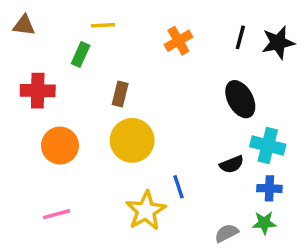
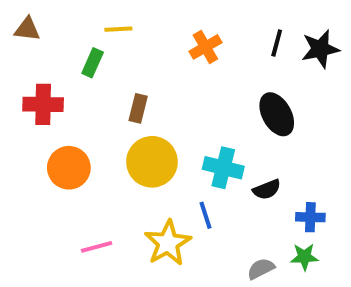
cyan cross: (268, 146) -> (223, 168), moved
pink line: (57, 214) -> (97, 247), moved

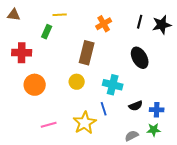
brown rectangle: (138, 108) -> (87, 53), moved, size x1.6
yellow circle: (152, 162) -> (77, 82), size x0.6
black semicircle: (267, 190) -> (136, 106), moved

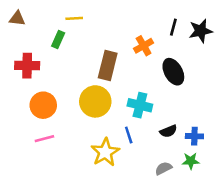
orange cross: (104, 24) -> (144, 46), moved
yellow circle: (77, 82) -> (95, 101), size x1.6
pink line: (49, 125) -> (44, 139), moved

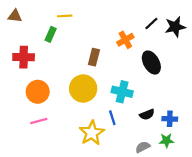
black line: (173, 27) -> (151, 24), turned 32
brown rectangle: (108, 66) -> (94, 57), size x0.7

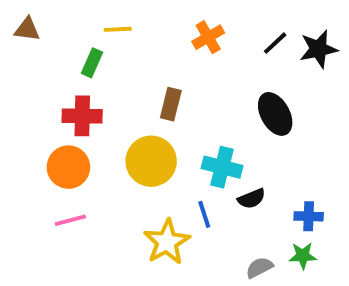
orange cross: (125, 40) -> (208, 37), moved
red cross: (24, 57) -> (82, 116), moved
black semicircle: (147, 114) -> (252, 199), moved

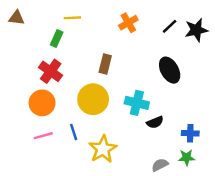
red cross: (82, 116) -> (51, 71), turned 35
blue line: (204, 214) -> (74, 132), moved

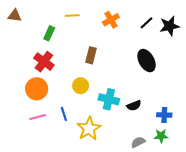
yellow line: (72, 18) -> (72, 16), moved
yellow circle: (93, 99) -> (81, 86), size x0.6
cyan cross: (137, 103) -> (109, 99), moved

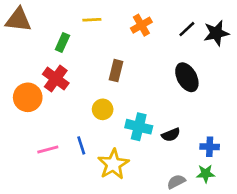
brown triangle: (15, 16) -> (18, 20), size x1.5
orange circle: (37, 89) -> (28, 97), moved

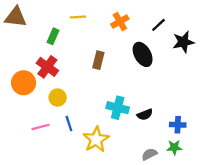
black star: (216, 33) -> (183, 42), moved
black ellipse: (187, 77) -> (143, 54), moved
yellow circle: (103, 109) -> (58, 98), moved

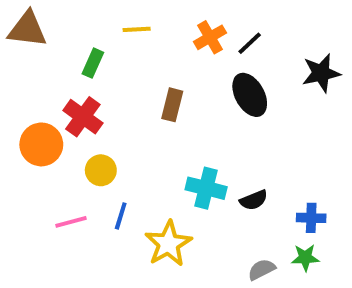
black line: (158, 25) -> (250, 43), moved
blue line: (69, 124) -> (121, 216), turned 35

